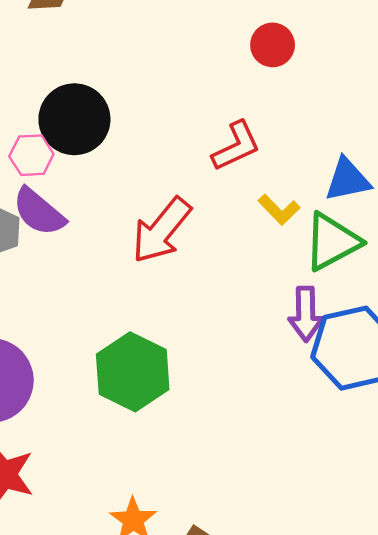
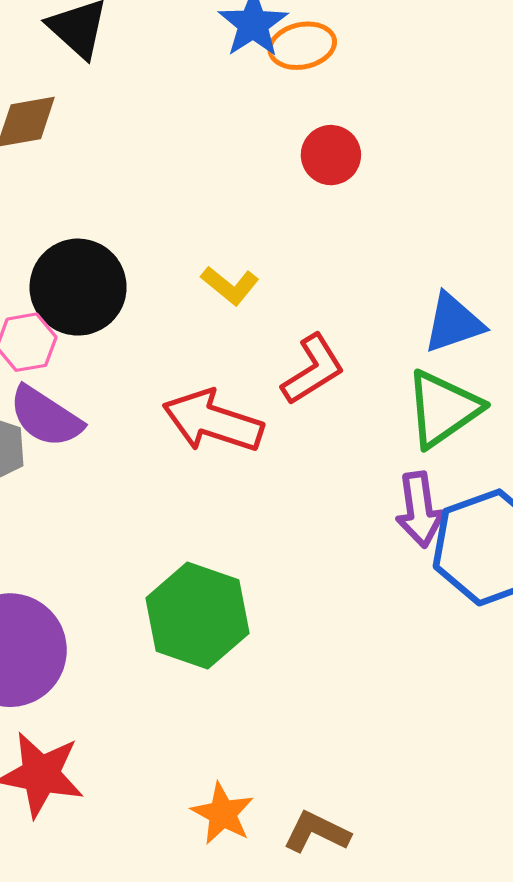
red L-shape: (236, 146) -> (313, 369), moved
yellow L-shape: (279, 210) -> (230, 285), moved
red arrow: (162, 230) -> (213, 421), turned 76

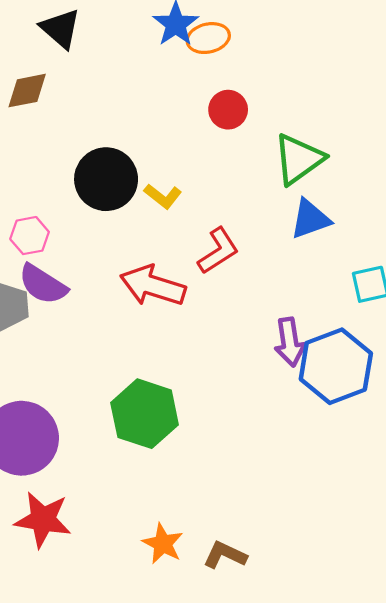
black circle: (78, 287) -> (106, 179), moved
green triangle: (443, 409) -> (299, 159), moved

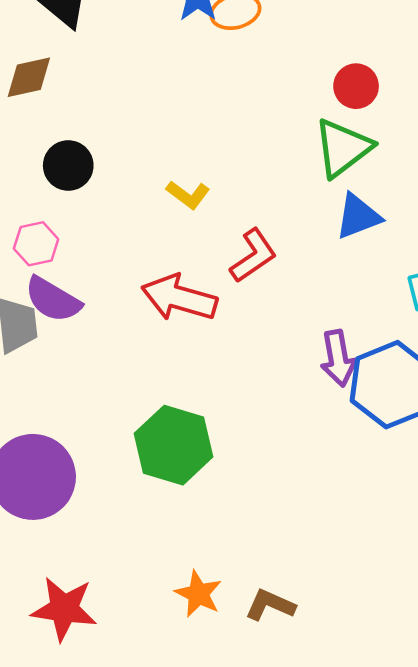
red circle: (228, 110) -> (356, 86), moved
black circle: (106, 179) -> (68, 166), moved, size x0.7
red star: (43, 520) -> (64, 609), moved

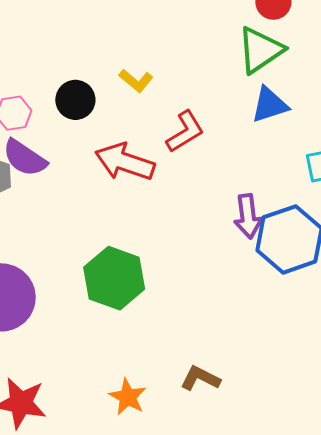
black circle: (68, 166) -> (75, 100), moved
brown L-shape: (270, 605) -> (200, 378), moved

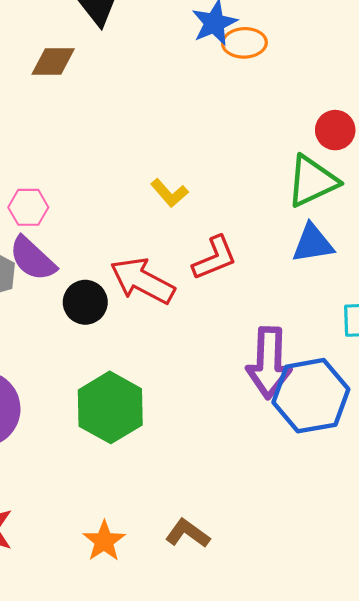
black circle: (75, 100) -> (85, 302), moved
purple arrow: (248, 216) -> (269, 363), size x1.4

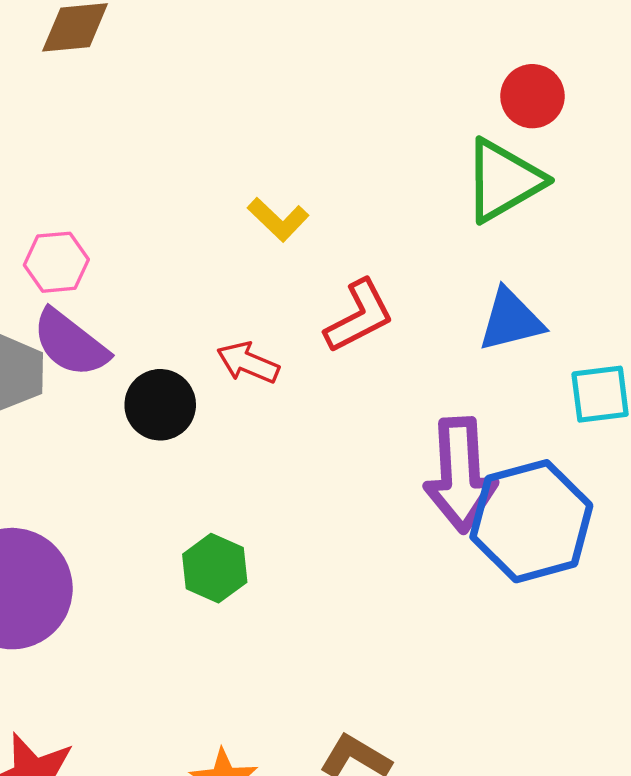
blue triangle: (313, 243) -> (511, 320), moved
red arrow: (142, 281) -> (248, 363), size x0.6
green hexagon: (110, 407) -> (215, 568), size x0.6

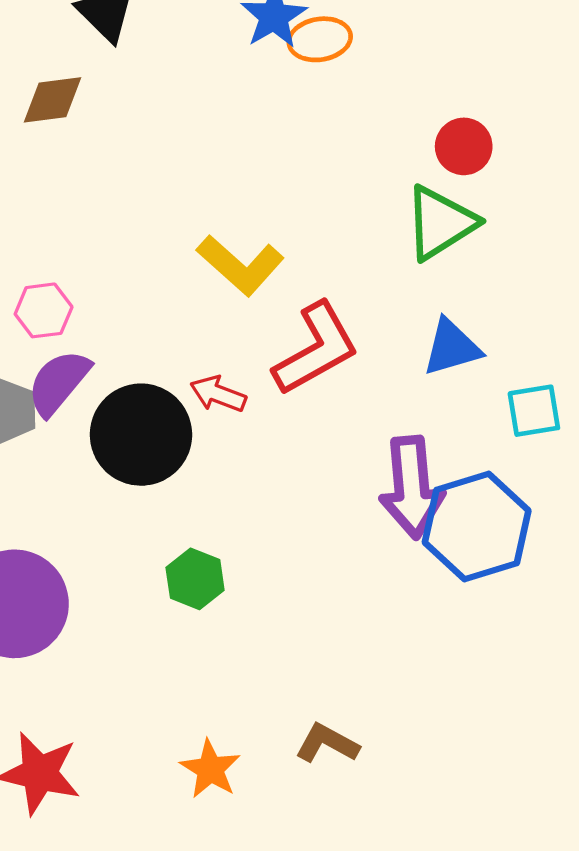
yellow L-shape: (278, 219) -> (240, 265), size x1.6
red L-shape: (359, 316) -> (316, 349), size x1.4
purple semicircle: (70, 343) -> (59, 383), turned 94
black circle: (160, 405) -> (141, 435), size x1.6

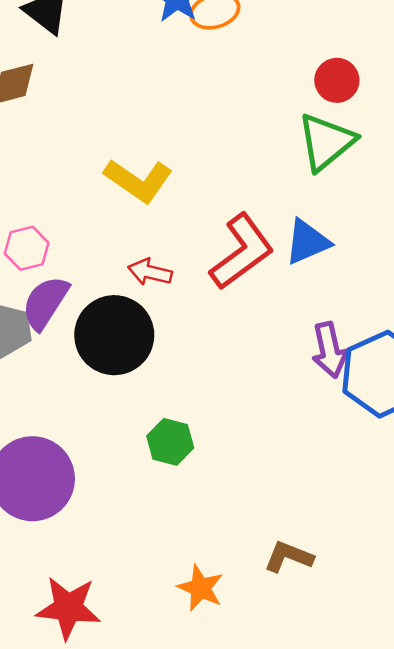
yellow L-shape: (240, 265) -> (138, 180), moved
blue triangle: (452, 347) -> (307, 242), moved
red arrow: (218, 394) -> (150, 272), moved
purple arrow: (412, 487) -> (329, 350), size x0.7

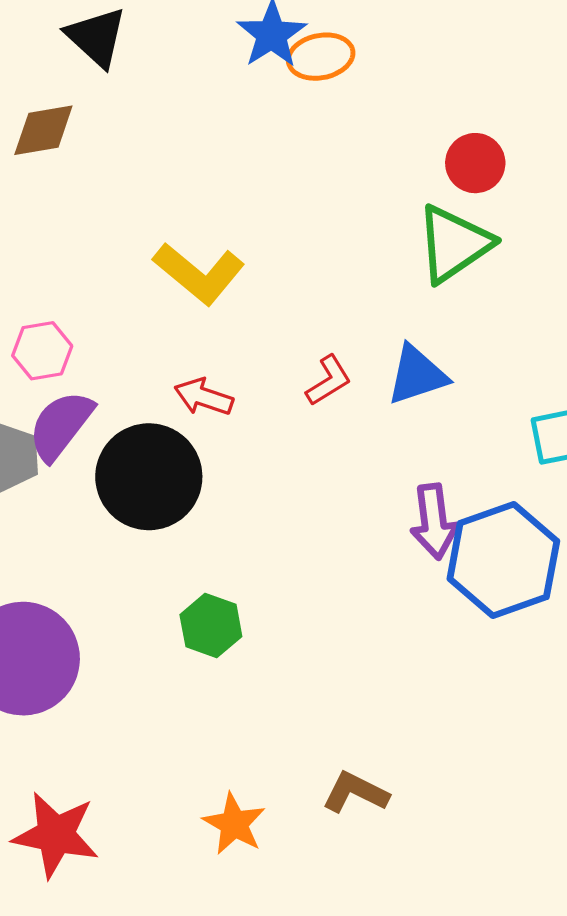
red L-shape: (242, 252) -> (329, 380), size x0.5

